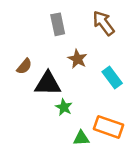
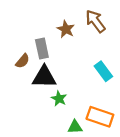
gray rectangle: (58, 24) -> (42, 49), moved
brown star: (77, 59) -> (66, 29), moved

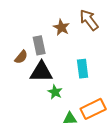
cyan rectangle: (103, 71) -> (83, 69), moved, turned 30
orange rectangle: (100, 117) -> (93, 109), turned -45

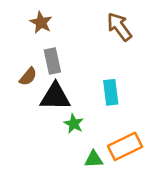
brown star: (61, 27) -> (41, 22), moved

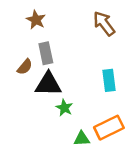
cyan rectangle: (111, 92) -> (109, 80), moved

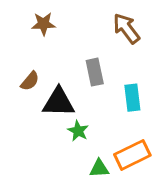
brown star: (36, 20) -> (43, 24), turned -30
gray rectangle: (46, 53) -> (95, 72), moved

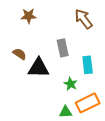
brown semicircle: (30, 81) -> (20, 54), turned -96
green star: (78, 131) -> (71, 84), moved

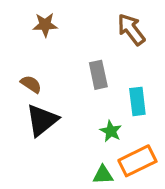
black triangle: (39, 68) -> (42, 120), moved, turned -40

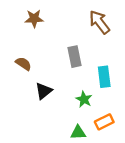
black triangle: (42, 120) -> (44, 91), moved, size x0.7
orange rectangle: (137, 161) -> (104, 122), size x0.7

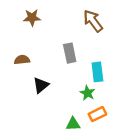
brown semicircle: (23, 64) -> (22, 60), turned -40
green star: (84, 99) -> (87, 93), moved

